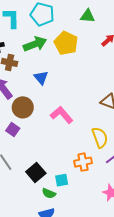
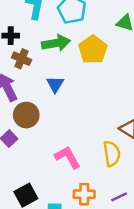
pink L-shape: (62, 115) -> (68, 157), moved
yellow semicircle: (100, 137) -> (112, 154), moved

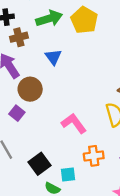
brown cross: (22, 59) -> (19, 37), turned -30

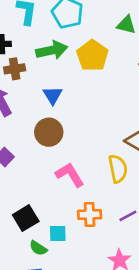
brown circle: (30, 89) -> (49, 132), moved

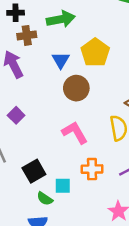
yellow pentagon: (92, 56) -> (95, 52), moved
brown circle: (49, 132) -> (76, 88), moved

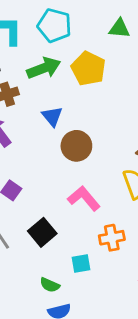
yellow pentagon: (95, 52) -> (88, 69), moved
black square: (34, 171) -> (42, 232), moved
green semicircle: (45, 199) -> (50, 285), moved

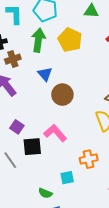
green arrow: (44, 68) -> (38, 40), turned -60
pink L-shape: (84, 198) -> (55, 133), moved
black square: (42, 232) -> (32, 147), moved, turned 36

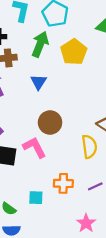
brown circle: (62, 95) -> (50, 122), moved

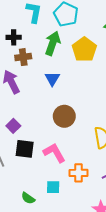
pink L-shape: (35, 147) -> (54, 153), moved

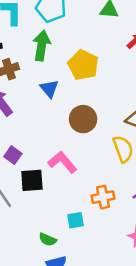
yellow pentagon: (84, 49) -> (83, 65), moved
brown circle: (64, 116) -> (83, 119), moved
pink L-shape: (54, 153) -> (62, 162), moved

